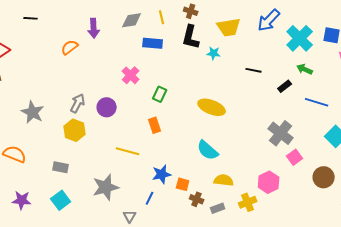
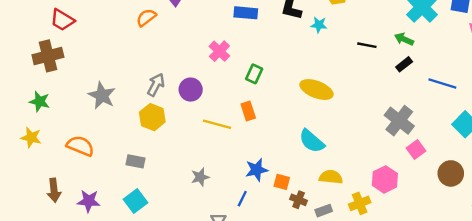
green arrow: (305, 69) -> (404, 39), moved
yellow line: (128, 151) -> (217, 124), moved
gray star: (106, 187) -> (200, 177), moved, size x0.6

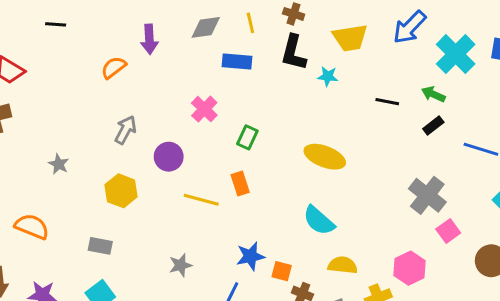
gray arrow: (156, 85) -> (126, 130), moved
gray star: (102, 96) -> (59, 164), size x0.6

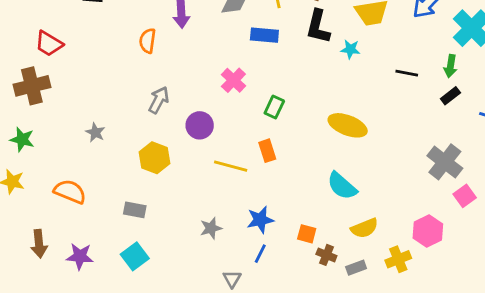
orange semicircle: (114, 67) -> (147, 41), turned -45
green arrow: (433, 94) -> (450, 66), turned -105
blue star: (250, 256) -> (260, 220), moved
yellow semicircle: (343, 265) -> (364, 228), turned 152

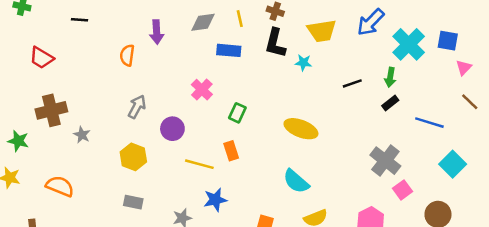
black line: (407, 73) -> (352, 83), turned -30
brown cross: (32, 86) -> (51, 110), moved
gray rectangle: (135, 210) -> (133, 202), moved
blue star: (260, 220) -> (215, 200), moved

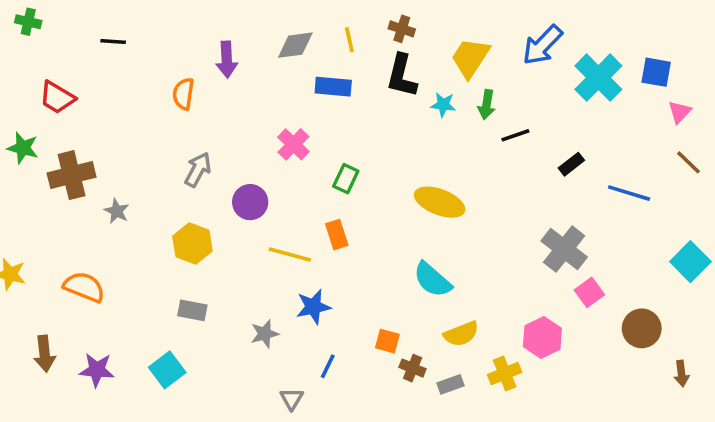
yellow trapezoid: (322, 31) -> (470, 58), turned 132
green arrow: (390, 77) -> (487, 105), moved
green star: (18, 141) -> (23, 148), moved
cyan square: (453, 164) -> (690, 262), moved

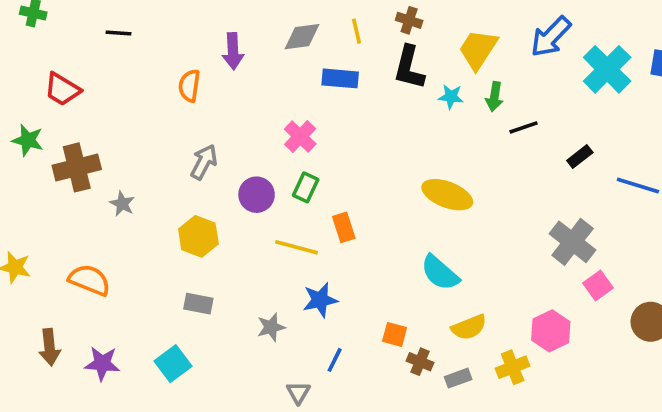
green rectangle: (346, 179) -> (306, 187), moved

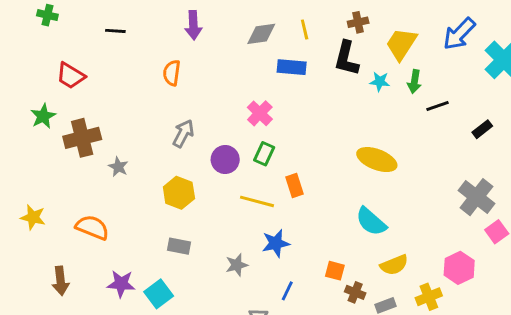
brown cross: (409, 20) -> (358, 22), moved, turned -30
purple arrow: (233, 51) -> (193, 25), moved
green star: (28, 140) -> (43, 116), turned 30
purple star: (102, 364) -> (121, 284), moved

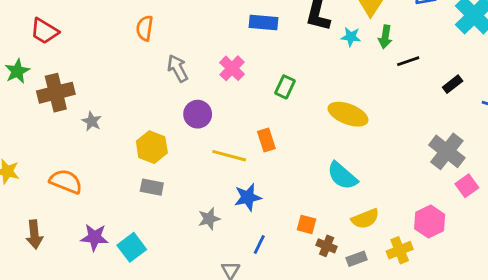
gray arrow: (183, 134) -> (178, 68), moved, turned -56
green rectangle: (264, 154) -> (285, 87), moved
gray rectangle: (179, 246) -> (152, 187), moved

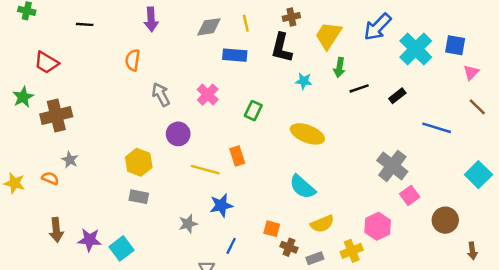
cyan star: (351, 37) -> (304, 81), moved
black rectangle: (453, 84) -> (397, 96), moved
gray star: (92, 121) -> (70, 160), moved
orange semicircle: (66, 181) -> (50, 178), moved, size x0.6
brown arrow: (34, 234) -> (56, 230), moved

